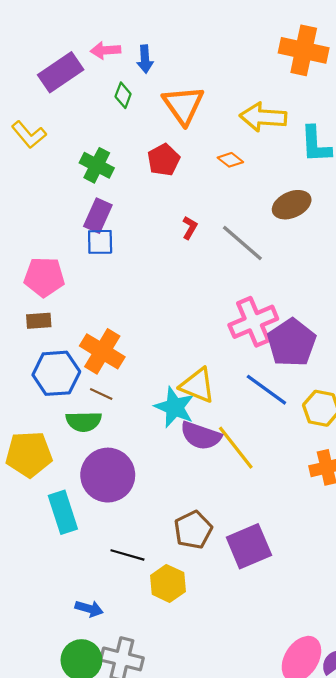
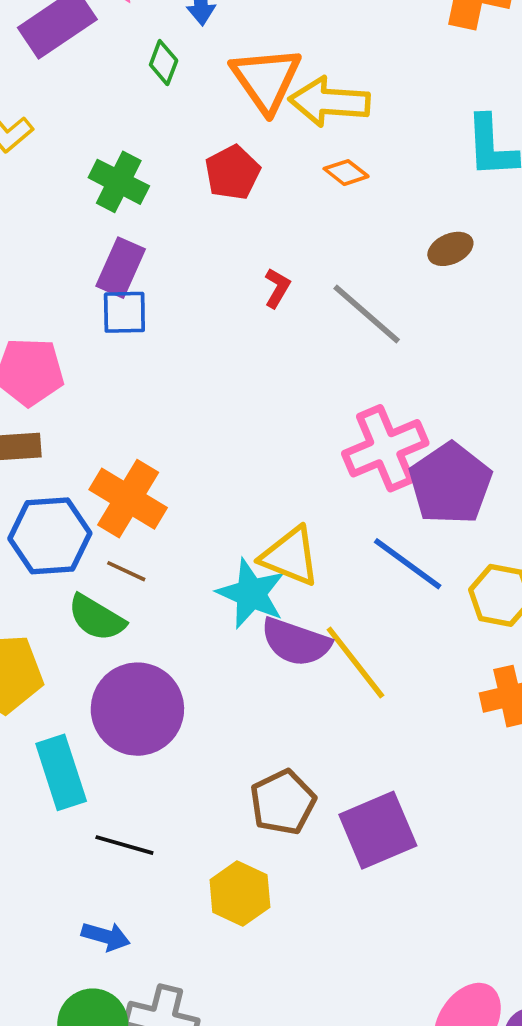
yellow arrow: (263, 117) -> (329, 102), moved
brown ellipse: (292, 205) -> (450, 249), size x0.7
green semicircle: (84, 421) -> (96, 618), turned 32
black line: (127, 555) -> (124, 845), moved

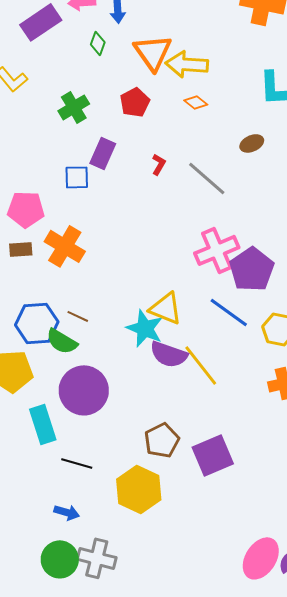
green cross: (119, 182) -> (74, 107), turned 32
purple rectangle: (121, 268) -> (103, 153), moved
orange cross: (128, 499) -> (65, 246), moved
blue hexagon: (50, 536) -> (37, 323), moved
yellow hexagon: (240, 893) -> (139, 489), size x1.4

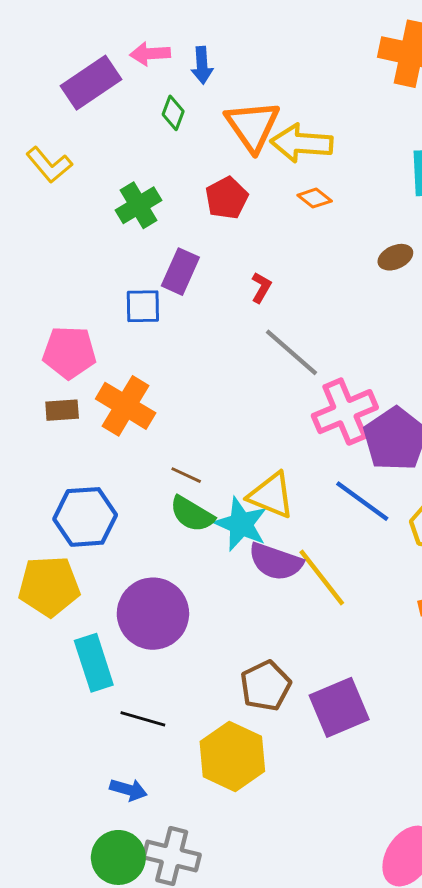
gray line: (207, 178) -> (291, 352), moved
brown line: (78, 316) -> (186, 475), moved
green semicircle: (62, 341) -> (192, 514), moved

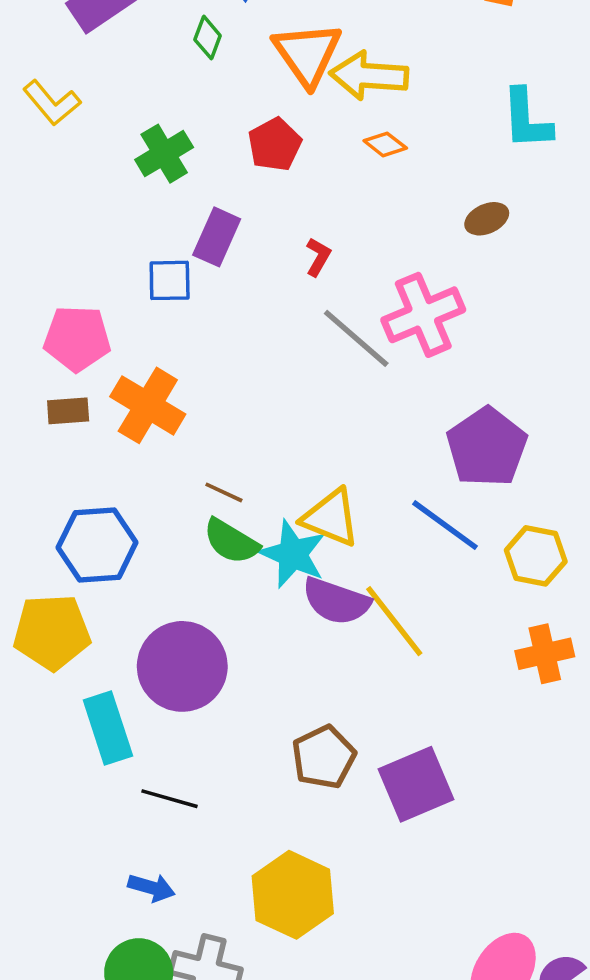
pink cross: (345, 412) -> (423, 315), moved
yellow hexagon: (232, 756) -> (293, 895), moved

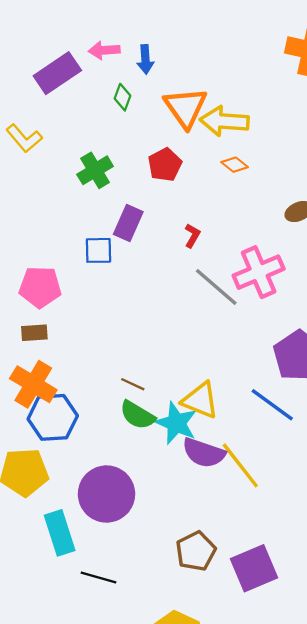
orange cross: (148, 405) -> (33, 384), moved

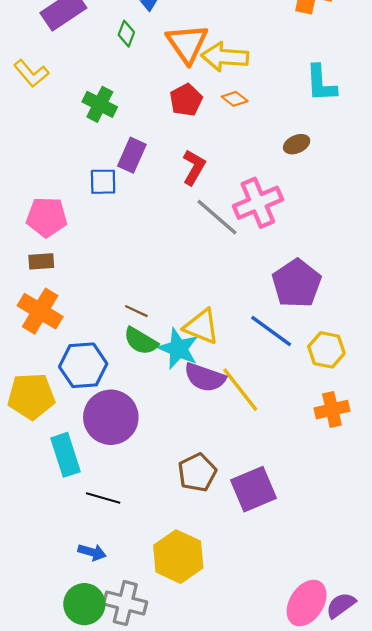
red pentagon: (165, 165) -> (186, 100), moved
green cross: (95, 170) -> (100, 104), turned -32
red L-shape: (192, 236) -> (194, 167), size x1.5
blue hexagon: (53, 417) -> (83, 365), moved

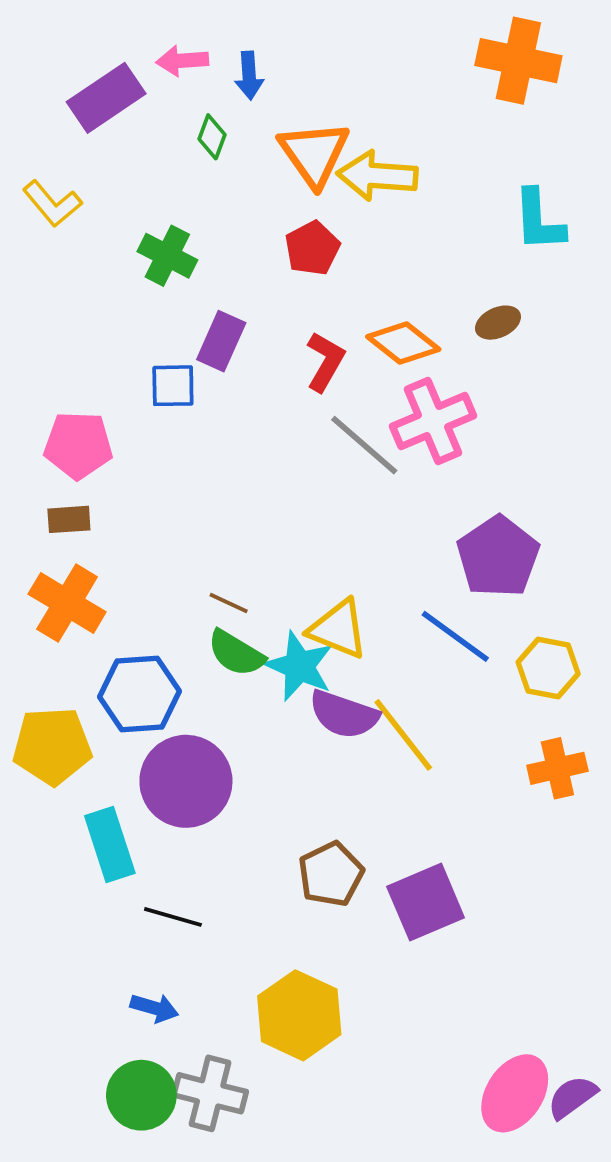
orange diamond: (235, 99) -> (403, 343), moved, size x1.6

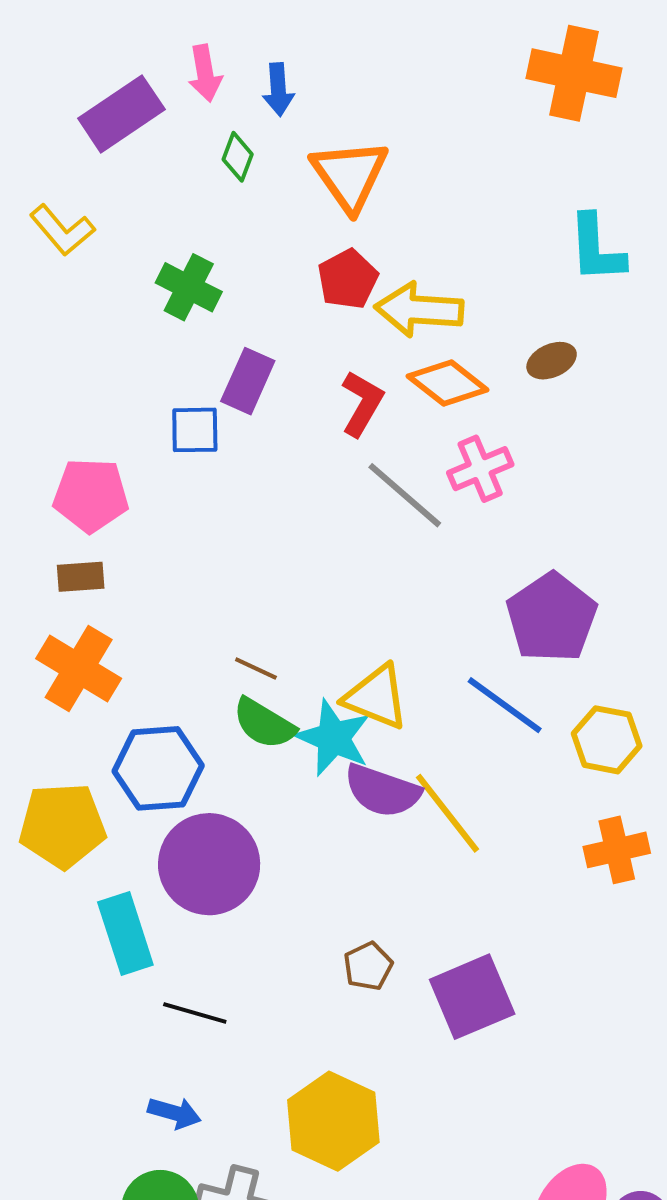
pink arrow: (182, 61) -> (205, 73), turned -96
yellow arrow: (377, 176) -> (419, 310), moved
pink cross: (433, 421) -> (480, 469), size x0.7
brown pentagon: (331, 874) -> (368, 966), size x0.7

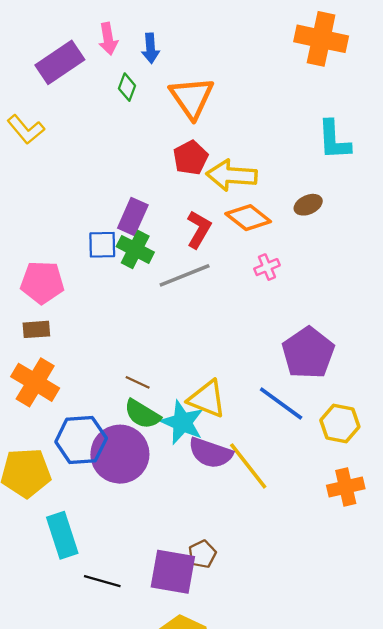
green cross: (189, 287) -> (135, 249), moved
pink cross: (480, 469) -> (267, 267), size x0.7
gray line: (405, 495) -> (185, 275), moved, turned -63
purple circle: (209, 864) -> (120, 454), moved
purple square: (472, 997) -> (173, 572), moved, turned 33

